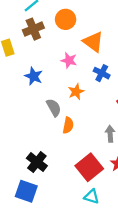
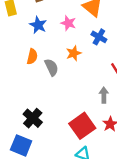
blue star: (34, 76) -> (38, 25), moved
orange semicircle: (68, 125) -> (32, 57), moved

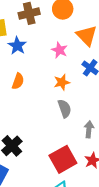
blue star: (38, 25) -> (17, 46), moved
gray semicircle: (52, 67) -> (64, 109), moved

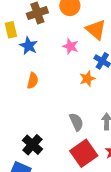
orange star: (62, 82) -> (87, 79), moved
gray semicircle: (64, 109) -> (76, 122), moved

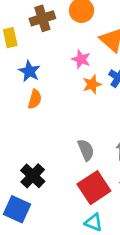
blue star: (29, 46) -> (29, 71), moved
orange star: (87, 79) -> (92, 84), moved

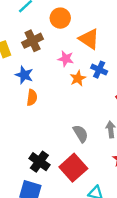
brown cross: (42, 18) -> (33, 41), moved
red square: (94, 188) -> (73, 168), moved

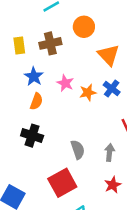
pink star: (66, 59) -> (65, 83), moved
black cross: (39, 162) -> (32, 136), moved, turned -30

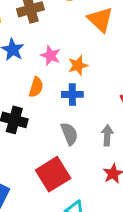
blue cross: (112, 89) -> (72, 94), moved, turned -35
orange semicircle: (36, 101) -> (36, 87), moved

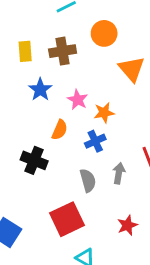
blue cross: (72, 94) -> (95, 141), turned -30
gray arrow: (107, 135) -> (119, 173), moved

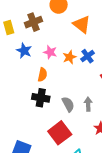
blue cross: (95, 141) -> (87, 56), moved
black cross: (34, 160) -> (41, 98), moved
gray arrow: (119, 173) -> (88, 104), moved

